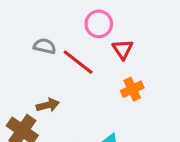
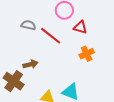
red triangle: (123, 49) -> (80, 27), turned -40

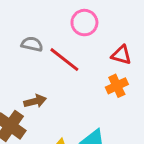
red triangle: (80, 27) -> (121, 55), moved

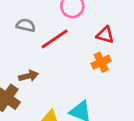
red line: (64, 60) -> (55, 39), turned -72

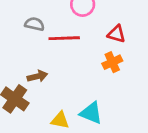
red line: (55, 39) -> (64, 38), turned 32

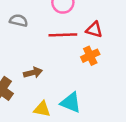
red line: (64, 38) -> (63, 35), moved
brown arrow: (37, 76) -> (33, 73), moved

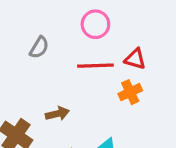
gray semicircle: (19, 20) -> (39, 47), turned 108

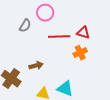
pink circle: (95, 24) -> (45, 13), moved

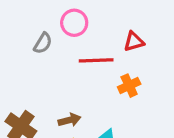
red triangle: (83, 33) -> (134, 42), moved, turned -32
brown arrow: (36, 66) -> (70, 120), moved

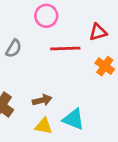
gray semicircle: (43, 43) -> (14, 48), moved
orange cross: (129, 86) -> (105, 66), moved, turned -30

